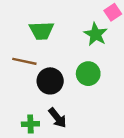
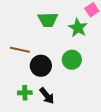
green trapezoid: (42, 31) -> (48, 20), moved
green cross: (30, 124) -> (25, 93), moved

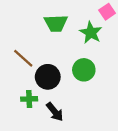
brown line: (20, 50) -> (23, 58), turned 30
green cross: (25, 93) -> (29, 99), moved

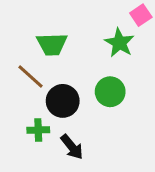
green trapezoid: (56, 23) -> (52, 44), moved

